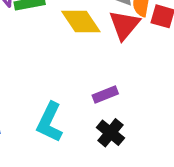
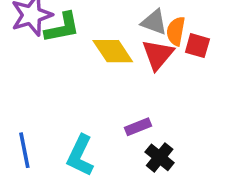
black cross: (110, 133) -> (160, 157), moved

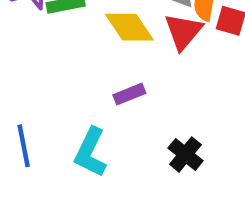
purple rectangle: (138, 127) -> (129, 94), moved

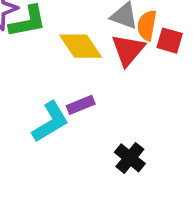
cyan L-shape: (91, 152) -> (50, 122), moved, turned -147

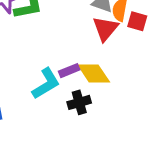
yellow diamond: (81, 46) -> (94, 73), moved
black cross: (130, 158) -> (79, 102), moved, turned 35

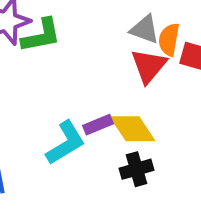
black cross: (79, 102) -> (136, 169), moved

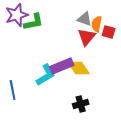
purple rectangle: (98, 125) -> (62, 66), size x1.6
black cross: (136, 169) -> (81, 104), moved

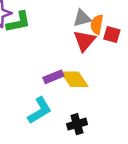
gray triangle: (85, 19) -> (82, 18), turned -35
purple rectangle: (62, 66) -> (53, 77), size x0.7
cyan L-shape: (46, 75) -> (40, 110), moved

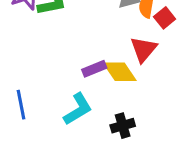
red square: (112, 34) -> (165, 18), turned 35
red triangle: (84, 41) -> (144, 49), moved

